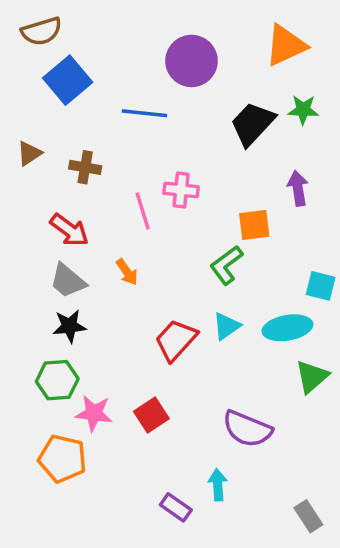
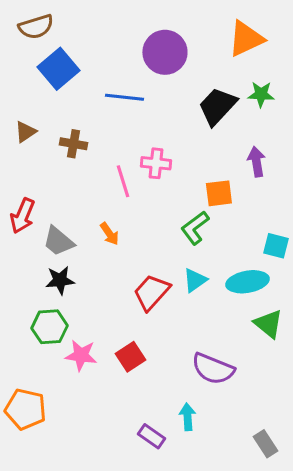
red arrow: (69, 230) -> (22, 216), moved, turned 76
green triangle: (312, 377) -> (268, 324), turned -40
orange pentagon: (62, 459) -> (25, 409), moved

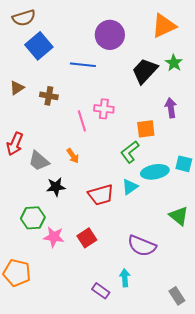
green star: (261, 94) -> (174, 63), turned 30
black star: (60, 280) -> (56, 187), moved
cyan ellipse: (247, 282) -> (155, 172), moved
red trapezoid: (151, 292) -> (101, 195), turned -148

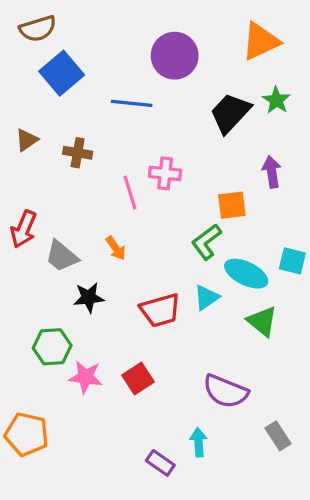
cyan ellipse: (155, 172) -> (246, 274), turned 36
green triangle: (179, 216) -> (262, 321), moved
gray rectangle: (177, 296) -> (278, 436), moved

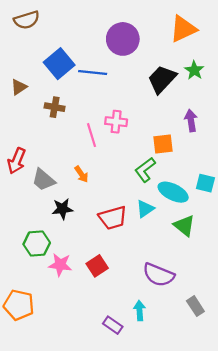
blue square: (62, 73) -> (59, 64), moved
brown triangle: (27, 140) -> (19, 87), moved

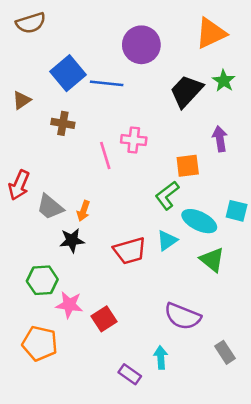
orange arrow: (81, 174) -> (83, 211), moved, turned 54
red square: (97, 266) -> (104, 319), moved
orange pentagon: (19, 305) -> (40, 343), moved

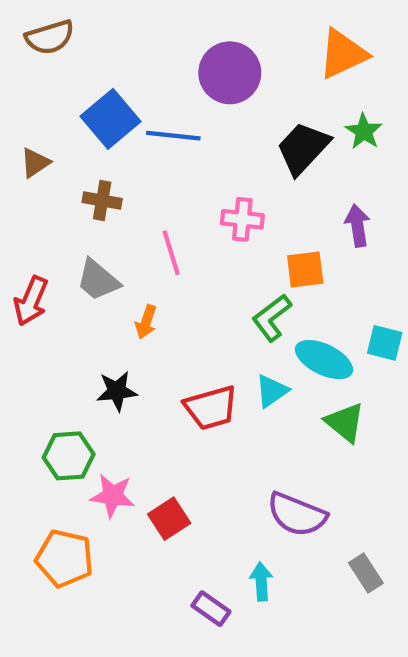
pink cross: (134, 140) -> (242, 219), moved
gray trapezoid: (50, 207) -> (98, 280), moved
orange arrow: (83, 211) -> (146, 322), moved

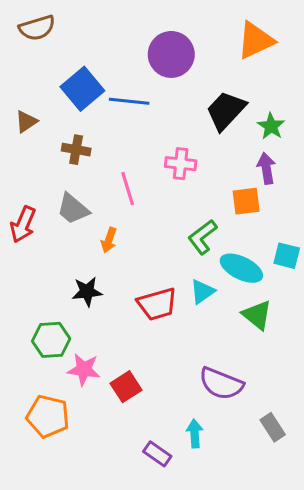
green star: (364, 131) -> (271, 126), moved
orange square: (305, 270) -> (246, 201), moved

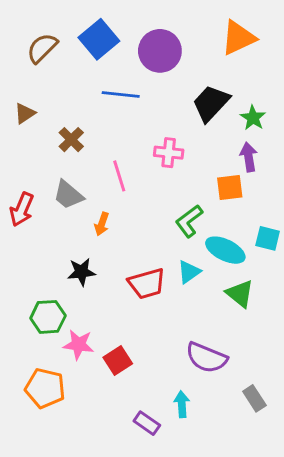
brown semicircle: (37, 28) -> (42, 48), moved, turned 152
blue square: (82, 89) -> (99, 39), moved
brown cross: (76, 150) -> (71, 140), turned 35

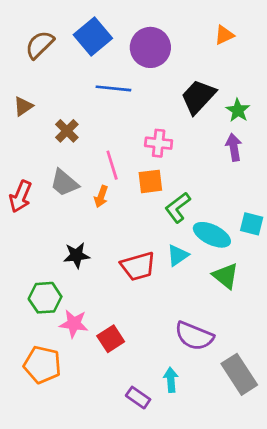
orange triangle: (238, 38) -> (224, 35), size x0.6
orange square: (230, 188) -> (150, 181), moved
orange arrow: (102, 224) -> (101, 197), moved
gray rectangle: (254, 398) -> (239, 374), size x1.6

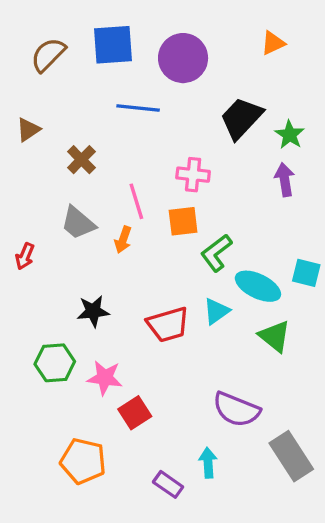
blue square: (93, 37) -> (113, 45), turned 36
red arrow: (20, 197) -> (25, 256), moved, size x0.7
pink star: (74, 324) -> (105, 378), moved
orange pentagon: (42, 365) -> (83, 461), moved

